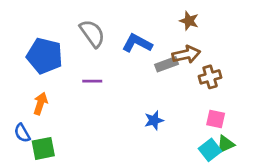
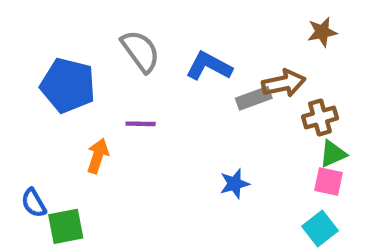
brown star: (189, 21) -> (322, 32), moved, turned -30
orange arrow: (40, 104) -> (98, 156), moved
green triangle: (225, 144) -> (333, 154), moved

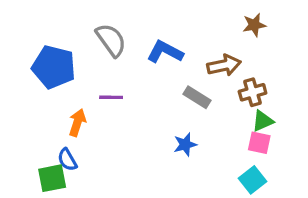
gray rectangle: (254, 98) -> (197, 97), moved, turned 52
blue semicircle: (34, 203) -> (67, 160), moved

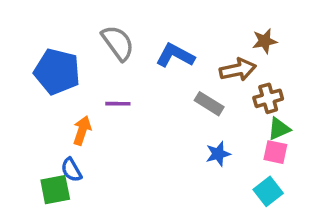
brown star: (254, 25) -> (265, 41), moved
blue star: (185, 144) -> (218, 154), moved

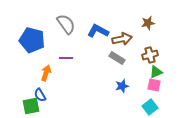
brown arrow: (238, 70) -> (122, 39), moved

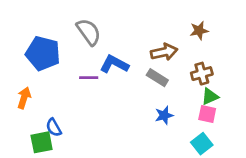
blue L-shape: (98, 31) -> (114, 64), moved
orange arrow: (46, 73) -> (24, 98), moved

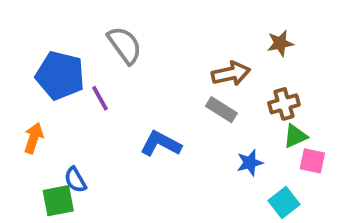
blue L-shape: (114, 64) -> (161, 144), moved
purple line: (89, 78) -> (100, 98), moved, turned 60
pink square: (207, 114) -> (312, 161), moved
blue star: (164, 115) -> (250, 163), moved

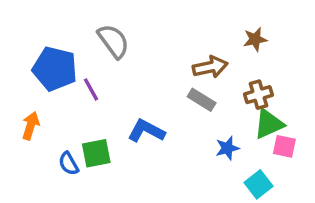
green triangle: (295, 136) -> (269, 124), size x1.4
green square: (58, 201) -> (96, 153), moved

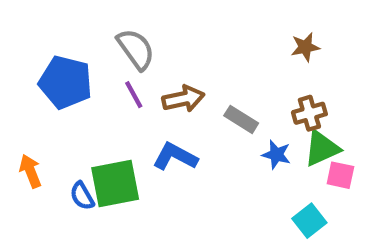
brown arrow: (210, 67) -> (183, 99), moved
purple line: (91, 89) -> (134, 95), moved
orange arrow: (31, 126) -> (30, 171), moved, turned -40
blue star: (227, 148) -> (276, 155), moved, turned 30
green square: (96, 153) -> (115, 184), size x1.4

